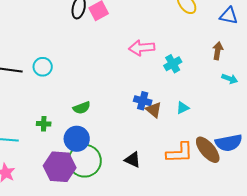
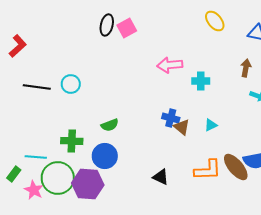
cyan cross: (173, 64) -> (201, 81), turned 30
green cross: (44, 124) -> (72, 141), size x1.5
green circle: (85, 161) -> (58, 178), moved

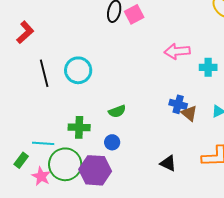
cyan circle: (71, 84) -> (78, 70), size x1.4
black line: (37, 87) -> (44, 73), turned 68
blue circle: (105, 156) -> (112, 142), size x0.6

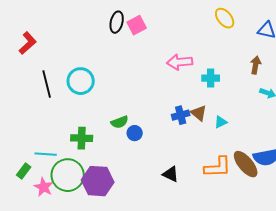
blue cross: (178, 104) -> (181, 115), turned -30
brown triangle: (189, 113) -> (199, 113), moved
blue circle: (112, 142) -> (135, 133), moved

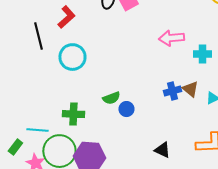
red L-shape: (28, 43) -> (66, 17), moved
black line: (47, 84) -> (38, 36), moved

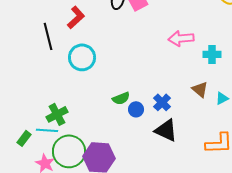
blue cross: (172, 91) -> (162, 102), moved, turned -30
green cross: (73, 114) -> (57, 114), moved, turned -30
green rectangle: (15, 147) -> (24, 138), moved
black triangle: (162, 150) -> (166, 130), moved, size x1.4

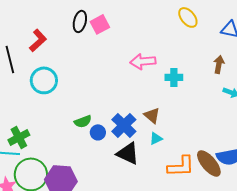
brown triangle: (200, 89) -> (152, 115), moved
cyan triangle: (222, 98) -> (156, 138), moved
blue cross: (162, 102) -> (124, 125), size x1.4

